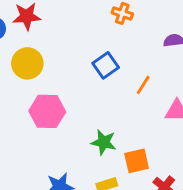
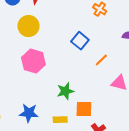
blue square: (106, 65) -> (80, 41), turned -30
green star: (104, 142) -> (65, 91), turned 30

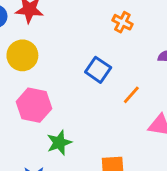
green star: (65, 91) -> (59, 143), moved

